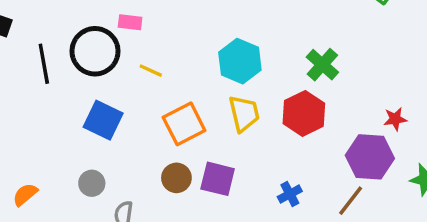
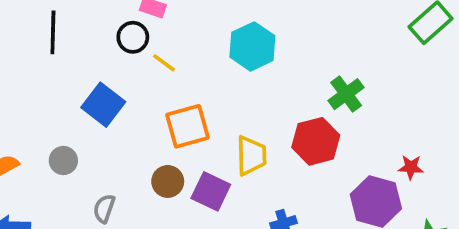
black circle: (95, 51) -> (133, 37), moved, size x0.6
cyan hexagon: (240, 61) -> (252, 46), moved
yellow trapezoid: (244, 113) -> (251, 156), moved
gray circle: (92, 183) -> (63, 161), moved

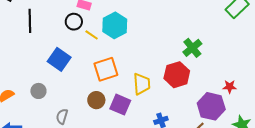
cyan hexagon: (252, 46) -> (115, 25), moved

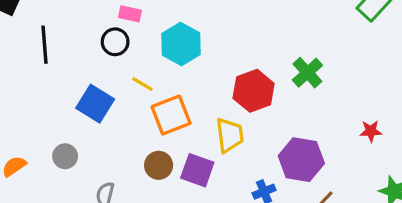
yellow line: (92, 35) -> (142, 84), moved
red hexagon: (177, 75) -> (254, 91), moved
purple hexagon: (211, 106) -> (301, 160), moved

